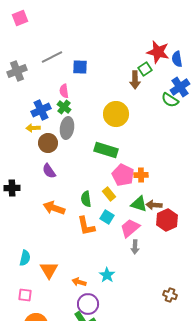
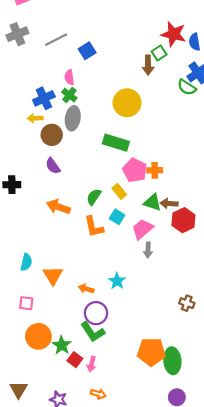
blue square: (80, 67) -> (87, 51), turned -35
gray cross: (17, 71) -> (17, 34), moved
green semicircle: (86, 199) -> (94, 197), turned 42

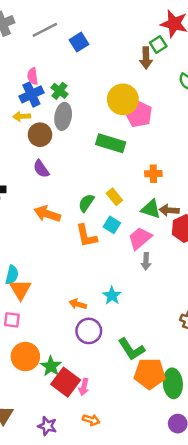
pink semicircle: (69, 77) -> (33, 76), moved
pink pentagon: (135, 170) -> (139, 114), moved
orange triangle: (53, 275) -> (20, 289), moved
green L-shape: (93, 332) -> (131, 349), moved
red square: (75, 360) -> (66, 382), size x1.6

